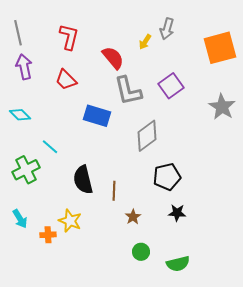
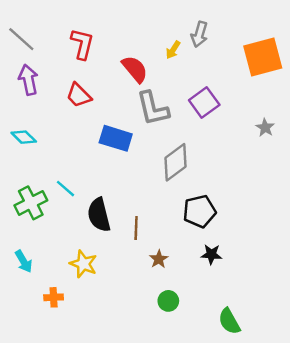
gray line: (18, 33) -> (21, 39), turned -35
gray star: (222, 107) -> (265, 128), size x0.6
cyan line: (50, 147) -> (65, 189), moved
orange cross: (48, 235) -> (54, 297), moved
green semicircle: (178, 264) -> (229, 321), moved, turned 75

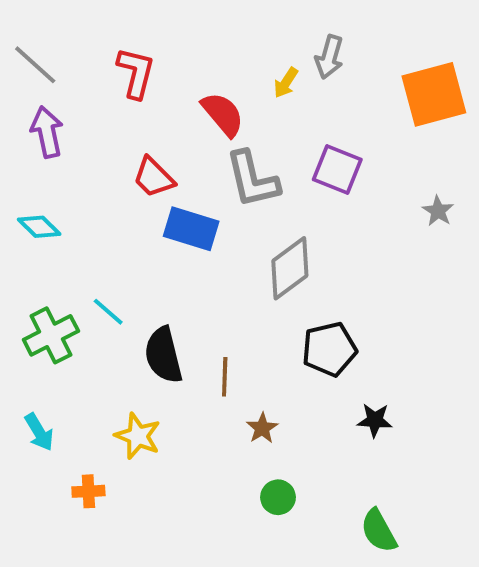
red trapezoid: (79, 95) -> (154, 177), moved
purple square: (204, 102) -> (337, 169), turned -32
black star: (211, 254) -> (375, 420), moved

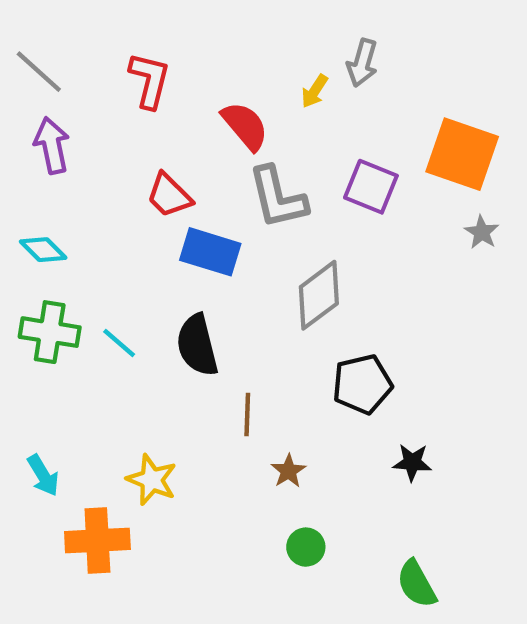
orange square: (434, 94) -> (462, 154), moved, turned 34
green cross: (51, 335) -> (50, 332), moved, turned 36
black semicircle: (163, 355) -> (197, 345), moved
orange cross: (88, 491) -> (97, 541), size x1.8

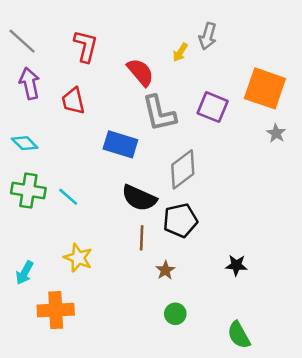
red trapezoid: (169, 195) -> (73, 101), moved, turned 32
black semicircle: (197, 345) -> (139, 198), moved, turned -52
black pentagon: (362, 384) -> (180, 220), moved
cyan arrow: (43, 475) -> (25, 273), turned 60
yellow star: (152, 480) -> (78, 258), moved

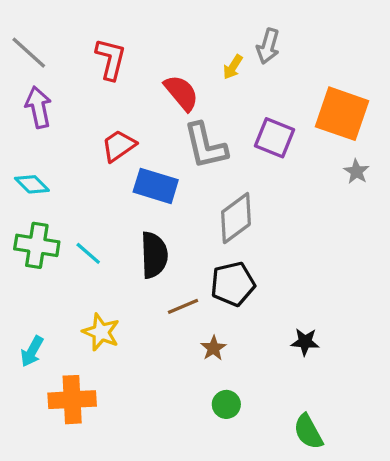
red trapezoid: (73, 101) -> (119, 146), moved, turned 68
black semicircle: (139, 198) -> (154, 255), moved, turned -116
brown line: (142, 238) -> (183, 306), turned 65

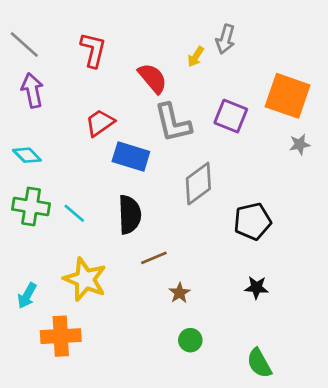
gray star: (356, 171) -> (300, 144), turned 30
black pentagon: (233, 284) -> (252, 221), moved
yellow star: (101, 332) -> (85, 279), size x1.4

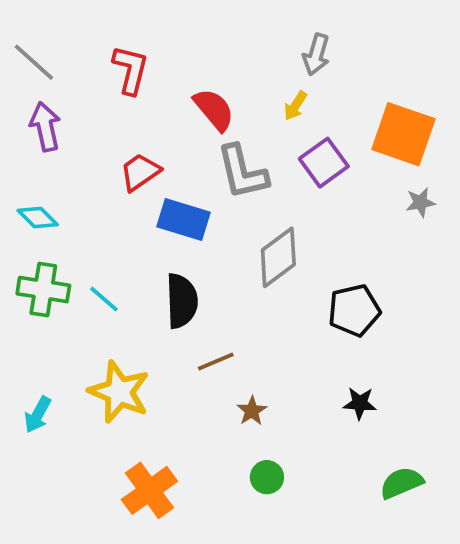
yellow arrow: (196, 57) -> (295, 106), moved
purple square: (231, 116) -> (324, 163), turned 32
orange cross: (61, 336) -> (149, 490), moved, turned -33
green semicircle: (259, 363) -> (401, 483), moved, turned 96

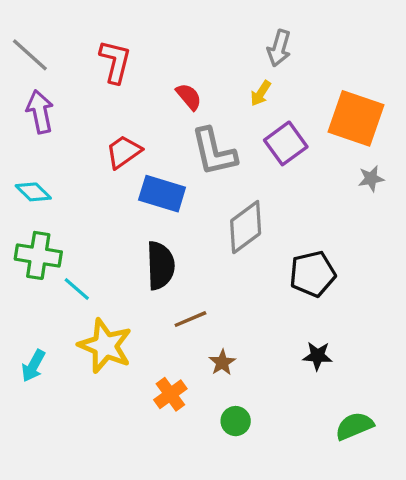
red semicircle: (214, 110) -> (189, 97), size x0.7
cyan line: (104, 299) -> (77, 289), moved
orange cross: (149, 490) -> (170, 394), moved, size x0.7

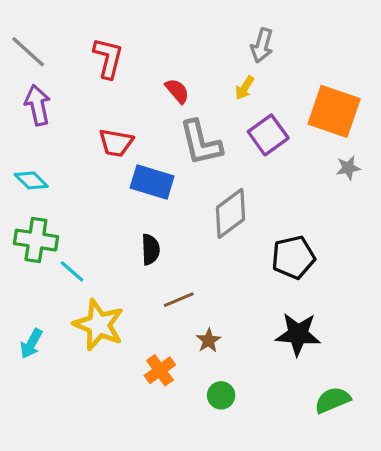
red trapezoid: (124, 152) -> (116, 143), turned -135
black semicircle: (160, 266) -> (150, 249), size x0.7
black star: (318, 356) -> (298, 334), size x1.6

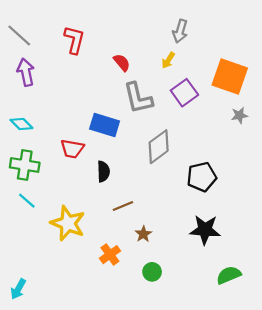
red trapezoid: (116, 143) -> (72, 149), moved
cyan line: (72, 271) -> (27, 201), moved
cyan arrow: (31, 344) -> (18, 289), moved

